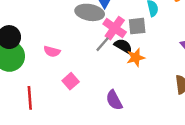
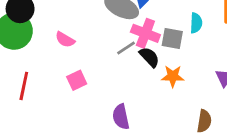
pink cross: (115, 28) -> (145, 33), turned -30
orange star: (136, 57) -> (173, 76), moved

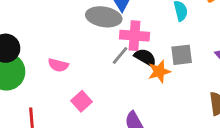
gray square: (172, 39) -> (182, 55), moved
orange star: (173, 76) -> (159, 71), moved

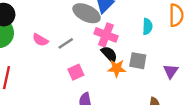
gray line: (120, 56) -> (66, 43), moved
pink square: (81, 101) -> (76, 72), moved

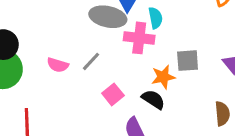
cyan semicircle: (147, 27) -> (155, 18), moved
black semicircle: (109, 54) -> (153, 99), moved

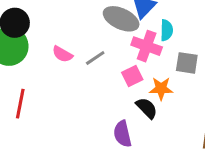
gray square: (188, 61) -> (187, 63), moved
pink square: (113, 94) -> (132, 76), moved

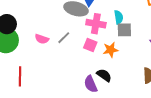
cyan semicircle: (167, 30) -> (119, 17), moved
pink square: (132, 76) -> (90, 45), turned -32
black semicircle: (147, 108) -> (104, 75), moved

